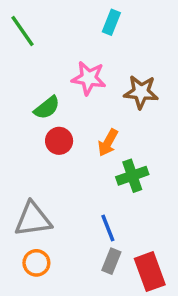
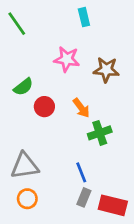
cyan rectangle: (111, 22) -> (84, 17), turned -36
green semicircle: (47, 108) -> (23, 87), moved
orange arrow: (108, 143) -> (81, 108), turned -66
red rectangle: (150, 272) -> (113, 205), turned -56

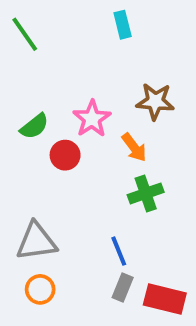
pink star: (67, 59) -> (92, 119), moved, turned 30
orange arrow: (81, 108) -> (134, 147), moved

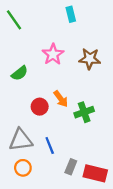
pink star: (92, 119) -> (53, 54), moved
orange arrow: (134, 147) -> (61, 99), moved
red circle: (65, 155) -> (40, 107), moved
blue line: (119, 251) -> (50, 146), moved

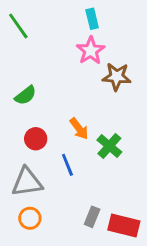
pink star: (53, 54) -> (91, 51), moved
red circle: (40, 107) -> (36, 139), moved
green cross: (84, 112) -> (109, 146), turned -30
blue line: (50, 146) -> (67, 165), moved

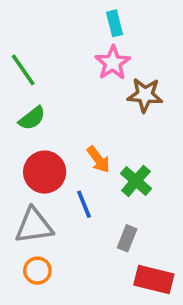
green line: (18, 26) -> (23, 70), moved
red circle: (36, 139) -> (45, 172), size x1.5
gray rectangle: (92, 217) -> (127, 238), moved

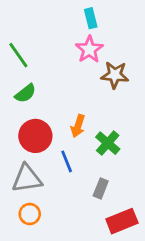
orange arrow: (98, 159) -> (78, 126), turned 55
red rectangle: (154, 280) -> (122, 221), turned -36

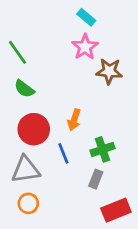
cyan rectangle: (91, 18) -> (86, 17), turned -36
green semicircle: (25, 93) -> (24, 89), turned 75
green cross: (108, 143) -> (102, 149), moved, turned 30

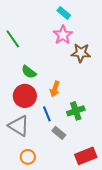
green semicircle: (24, 89) -> (29, 72), moved
gray triangle: (26, 170) -> (19, 126), turned 40
gray rectangle: (96, 179) -> (59, 133), moved, turned -72
orange circle: (28, 203) -> (28, 157), moved

